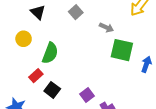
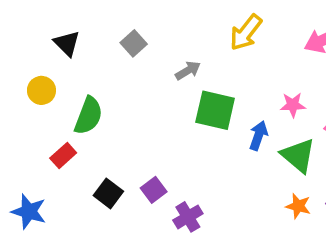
gray arrow: (106, 28) -> (188, 71), turned -56
black square: (52, 90) -> (108, 193), moved

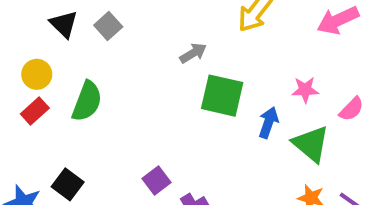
gray square: (134, 43) -> (108, 26), moved
red rectangle: (63, 155) -> (35, 111), moved
black square: (108, 193) -> (68, 184), moved

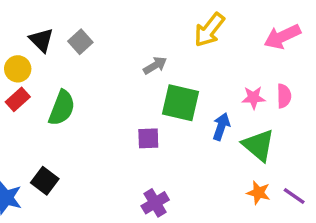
yellow circle: (37, 74) -> (18, 69), moved
pink semicircle: (351, 109) -> (284, 96), moved, turned -45
red rectangle: (35, 111) -> (18, 99), moved
purple square: (156, 181) -> (148, 138), moved, turned 35

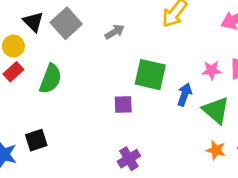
gray square: (80, 42) -> (66, 23), size x1.5
gray arrow: (155, 65) -> (115, 32), moved
black square: (45, 181) -> (36, 140), turned 35

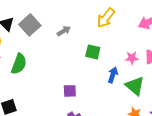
green square: (150, 75) -> (93, 52), moved, size x0.7
purple square: (123, 104) -> (70, 91), moved

